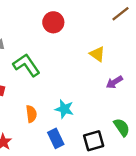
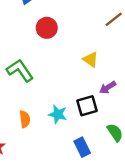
blue rectangle: (56, 138) -> (82, 147), moved
black square: (94, 141) -> (87, 106), moved

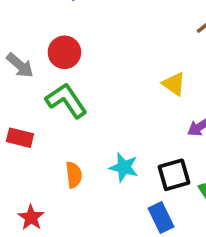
red circle: (47, 28) -> (64, 52), moved
black square: (87, 106) -> (174, 175), moved

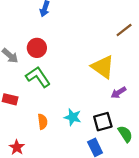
yellow triangle: (174, 84) -> (103, 67), size x1.6

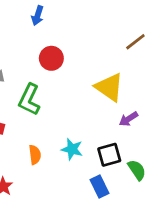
red circle: (37, 48) -> (51, 58), moved
green L-shape: (38, 77) -> (29, 100), turned -120

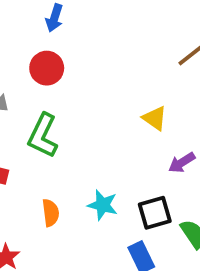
red circle: (51, 58) -> (47, 68), moved
yellow triangle: (109, 87) -> (155, 118), size x0.6

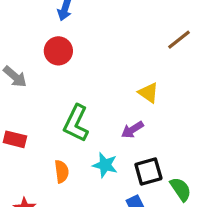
green L-shape: (43, 136) -> (76, 123), moved
purple arrow: (182, 163) -> (132, 130), moved

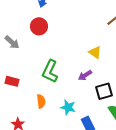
cyan star: (105, 165) -> (68, 107), moved
black square: (148, 172) -> (104, 91), moved

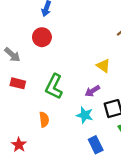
red rectangle: (12, 81) -> (18, 83), moved
cyan star: (68, 107) -> (85, 115), moved

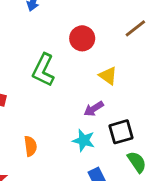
red circle: (42, 37) -> (82, 38), moved
green L-shape: (54, 87) -> (43, 70), moved

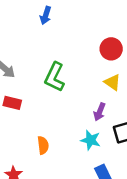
red circle: (82, 38) -> (111, 49), moved
purple arrow: (94, 109) -> (100, 112), turned -36

